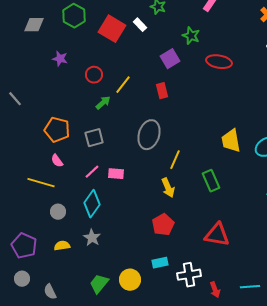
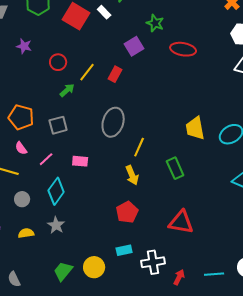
red rectangle: (162, 91) -> (115, 74), moved, turned 42
pink line: (92, 172) -> (46, 159), moved
red arrow: (215, 290) -> (179, 277), turned -133

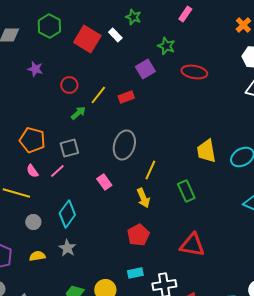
red rectangle: (115, 74) -> (126, 97), turned 42
pink line: (46, 159) -> (57, 171), moved
pink rectangle: (80, 161) -> (104, 182), moved, turned 49

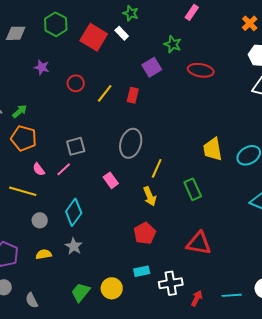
green star: (133, 17) -> (131, 13), moved
red rectangle: (126, 97) -> (133, 95), turned -56
green arrow: (78, 113) -> (20, 111), moved
orange pentagon: (32, 140) -> (24, 138), moved

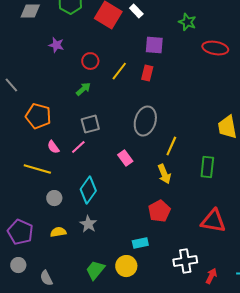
purple square: (152, 67) -> (154, 45), moved, turned 36
green arrow: (20, 111) -> (83, 89), moved
green rectangle: (193, 189) -> (207, 167), turned 30
cyan rectangle: (142, 271) -> (140, 243), moved

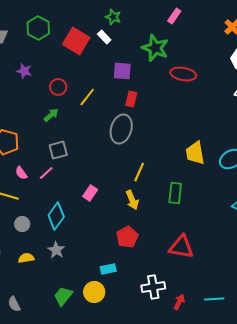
green star: (187, 22) -> (155, 48), size x1.5
red rectangle: (147, 73) -> (131, 99), moved
gray ellipse: (145, 121) -> (121, 129), moved
pink rectangle: (125, 158) -> (90, 193), moved, turned 70

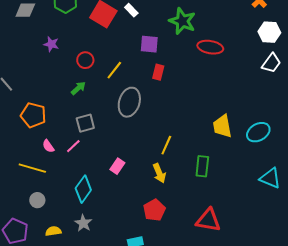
gray ellipse: (121, 129) -> (129, 102), moved
gray circle: (22, 224) -> (37, 200), moved

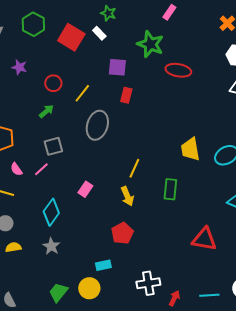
red triangle: (208, 220) -> (204, 239), moved
yellow semicircle: (53, 231) -> (13, 247), moved

